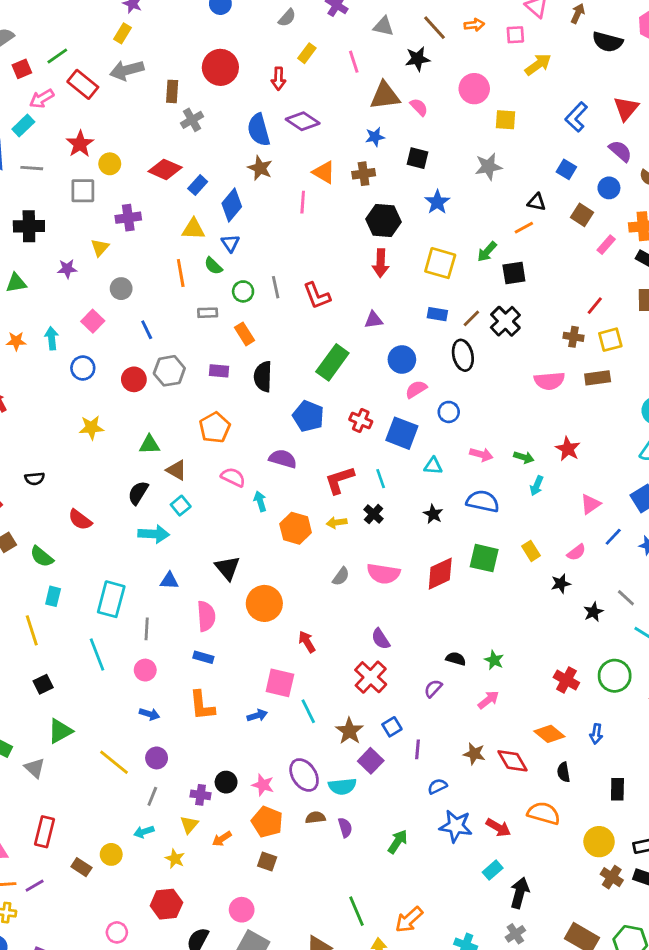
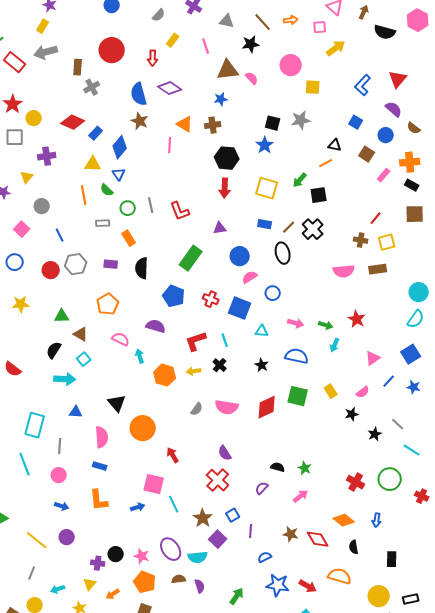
black square: (417, 158) -> (273, 123), moved
gray line: (152, 796) -> (32, 573), moved

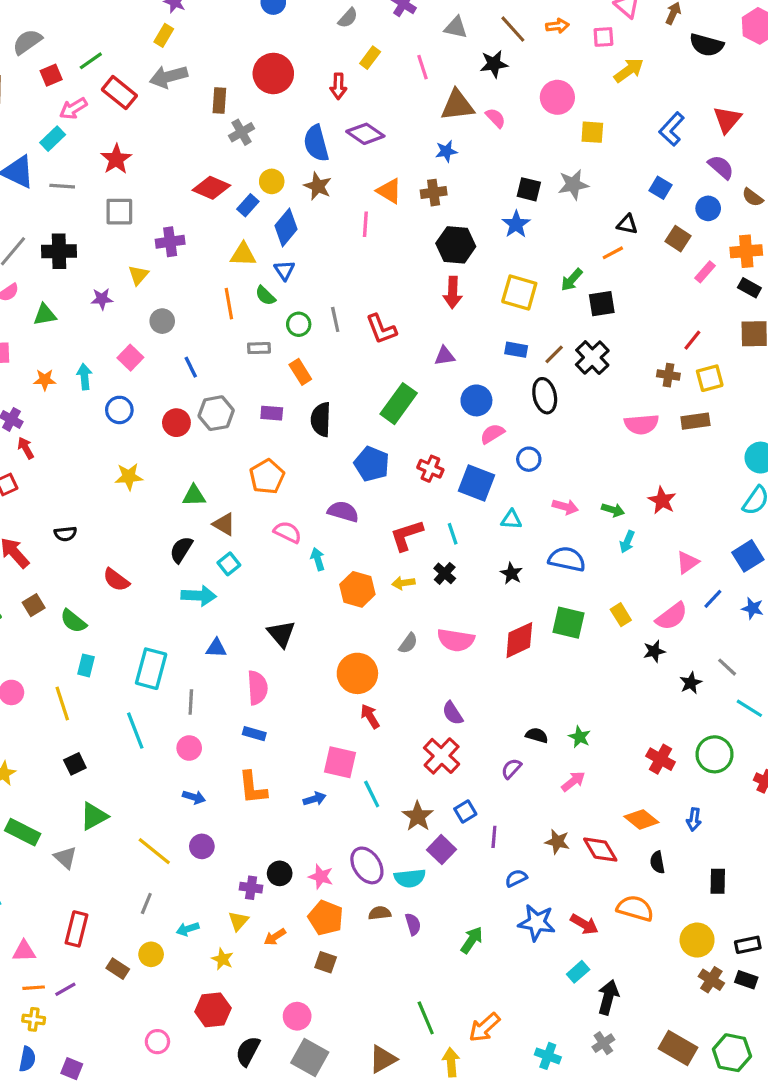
yellow circle: (34, 118) -> (272, 181), moved
pink semicircle: (363, 392) -> (672, 616), size x1.5
orange circle: (143, 428) -> (357, 673), moved

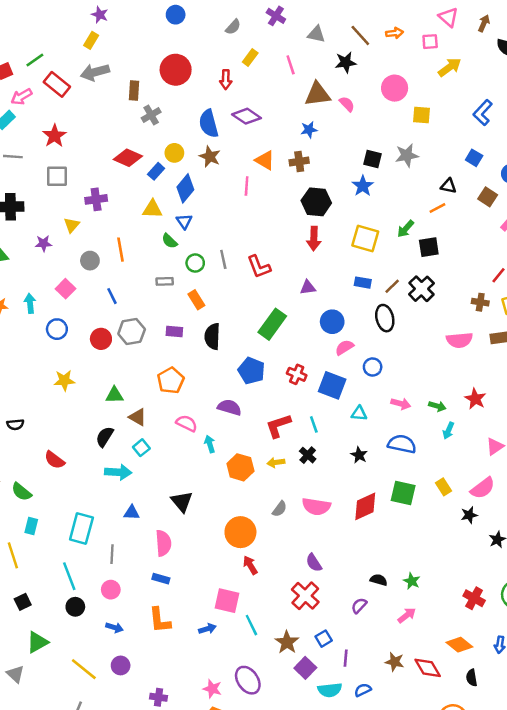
orange line: (229, 304) -> (121, 250), moved
black circle: (280, 873) -> (75, 607), moved
cyan semicircle: (410, 878) -> (330, 690), moved

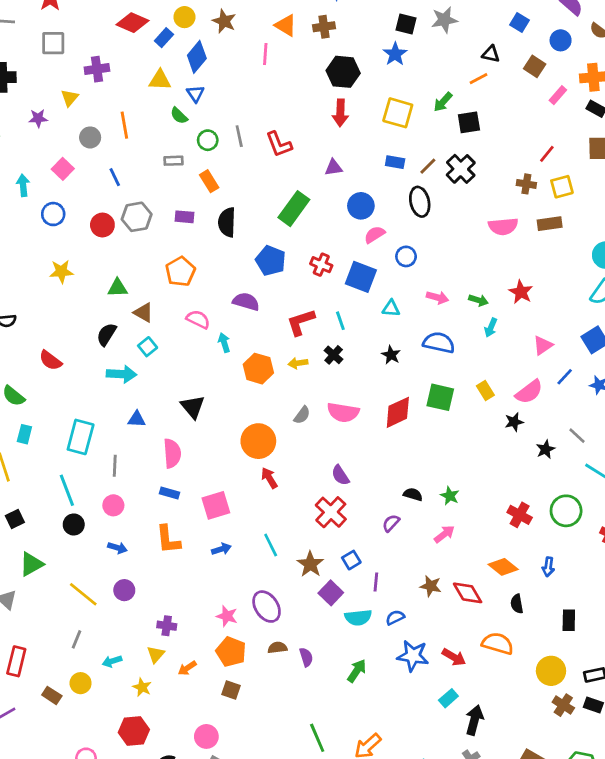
pink square: (227, 601) -> (216, 505), moved, turned -30

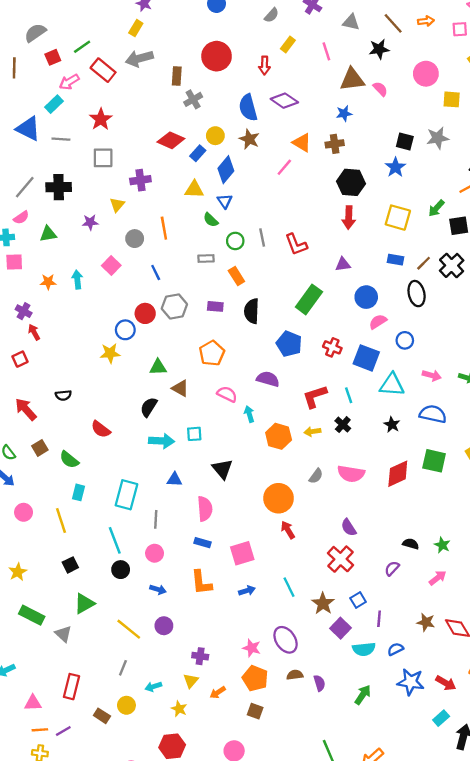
pink line: (265, 54) -> (284, 167), turned 36
blue circle: (53, 214) -> (125, 330), moved
cyan triangle: (391, 308) -> (392, 385), size x1.6
cyan square: (148, 347) -> (194, 434), moved, turned 35

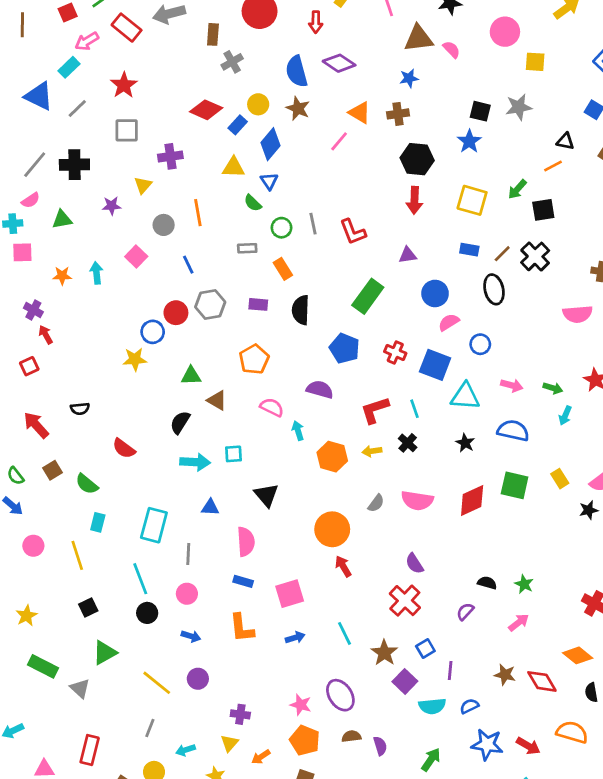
gray line: (61, 139) -> (77, 108), turned -48

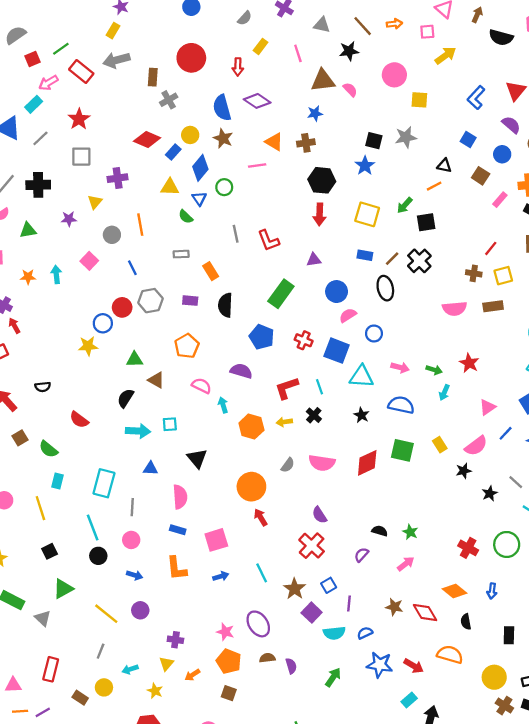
pink line: (339, 141) -> (257, 166), turned 42
green circle: (281, 228) -> (224, 187), moved

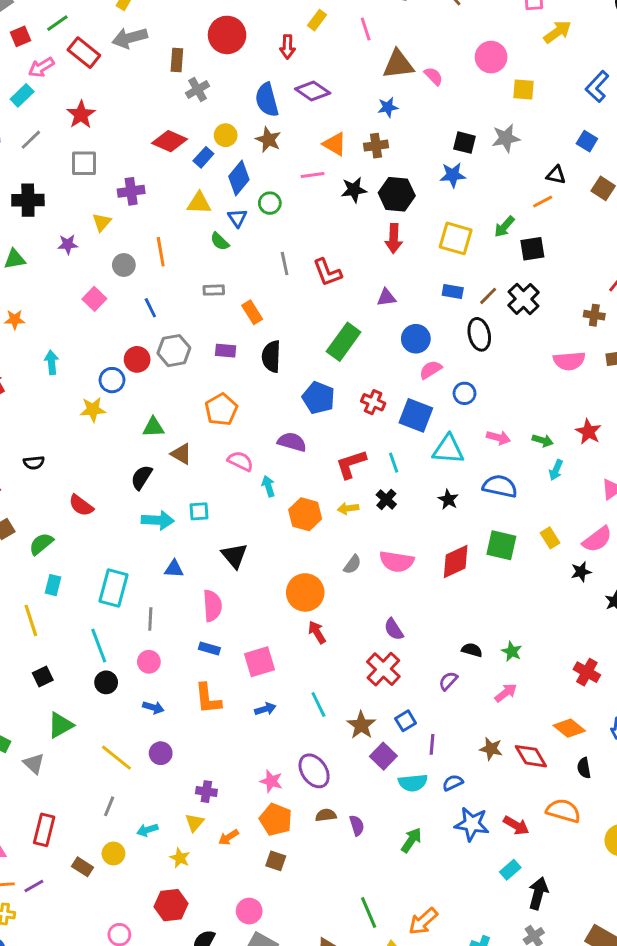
black star: (349, 51) -> (354, 190), moved
blue star: (365, 166) -> (453, 175), turned 30
cyan arrow: (56, 275) -> (52, 362), moved
green semicircle: (48, 449) -> (41, 544), turned 102

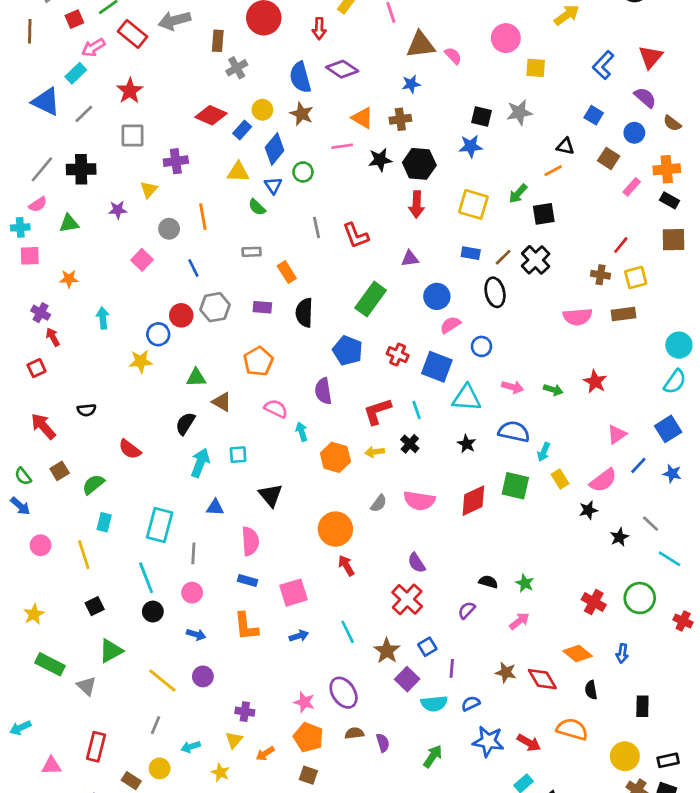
purple semicircle: (292, 442) -> (323, 391), turned -115
cyan arrow: (556, 470) -> (544, 452), moved
cyan arrow: (158, 520) -> (200, 463), turned -72

